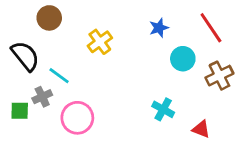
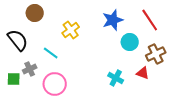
blue star: (159, 28) -> (113, 20), size x1.5
cyan line: (59, 76) -> (51, 53), moved
red triangle: (201, 129) -> (143, 73), moved

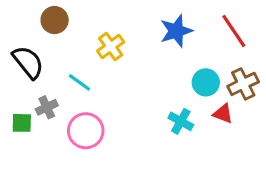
cyan circle: (130, 42) -> (206, 82), moved

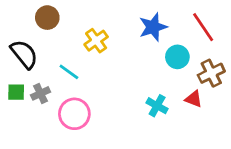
cyan circle: (206, 82) -> (177, 57), moved
green square: (22, 123) -> (16, 92), moved

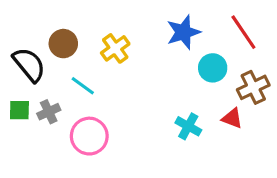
brown circle: (47, 18) -> (63, 44), moved

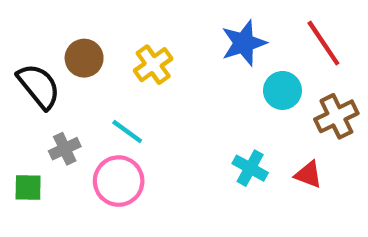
cyan line: (83, 86) -> (127, 131), moved
green square: (19, 110) -> (28, 188), moved
red triangle: (232, 118) -> (308, 175), moved

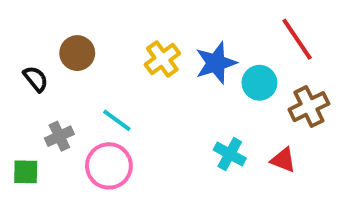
blue star: (244, 43) -> (216, 63), moved
yellow cross: (153, 65) -> (162, 59), moved
black semicircle: (39, 86) -> (36, 79), size x0.6

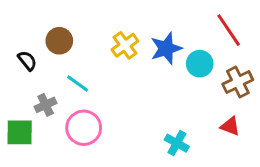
cyan line: (117, 120) -> (78, 84), moved
cyan cross: (230, 154) -> (177, 143), moved
red triangle: (283, 160) -> (230, 126), moved
green square: (26, 172) -> (20, 132), size x1.4

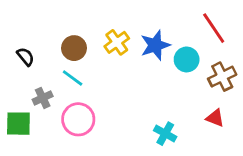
brown circle: (59, 41) -> (74, 48), moved

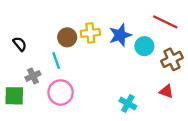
red line: (214, 28) -> (165, 22), turned -30
yellow cross: (117, 42) -> (90, 33), turned 30
brown circle: (74, 48) -> (67, 37), moved
cyan line: (73, 78) -> (56, 60), turned 35

